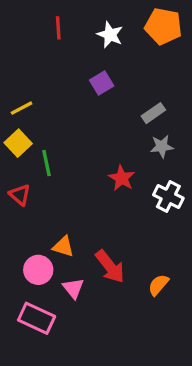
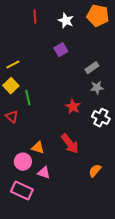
red arrow: (110, 267) -> (70, 144), moved
pink triangle: (73, 288) -> (44, 173), turned -32

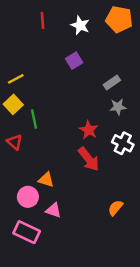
red arrow: (70, 144) -> (89, 159), moved

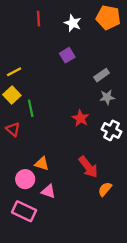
red arrow: (89, 159) -> (88, 167), moved

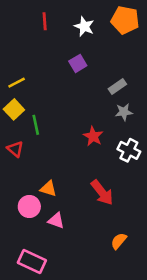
orange semicircle: (105, 189) -> (119, 241), moved
pink rectangle: (24, 211) -> (32, 261), moved

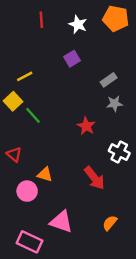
yellow line: (17, 83) -> (25, 76), moved
green line: (36, 125) -> (33, 115), turned -30
red triangle: (15, 149) -> (14, 154), moved
white cross: (129, 150) -> (119, 152), moved
pink triangle: (56, 221) -> (61, 222), moved, size x1.5

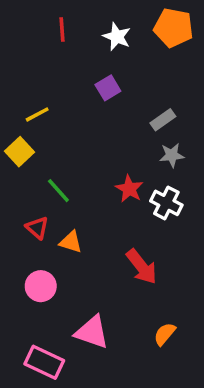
green line: (33, 115) -> (58, 191), moved
white cross: (119, 152) -> (166, 203), moved
red triangle: (14, 154) -> (37, 228), moved
orange triangle: (45, 174) -> (71, 242), moved

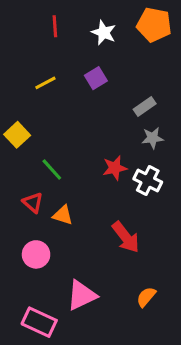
yellow line: (37, 114) -> (45, 83), moved
red star: (129, 189) -> (115, 168), turned 30
pink triangle: (92, 332) -> (82, 295), turned -44

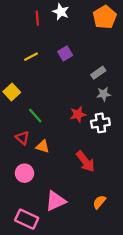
orange pentagon: (154, 25) -> (105, 17), turned 30
white star: (104, 33) -> (61, 12), moved
white cross: (148, 180) -> (100, 123), turned -36

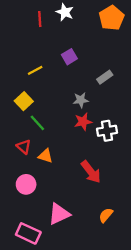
yellow line: (31, 57) -> (35, 70), moved
yellow square: (12, 92) -> (24, 101), moved
gray star: (104, 94) -> (81, 100), moved

